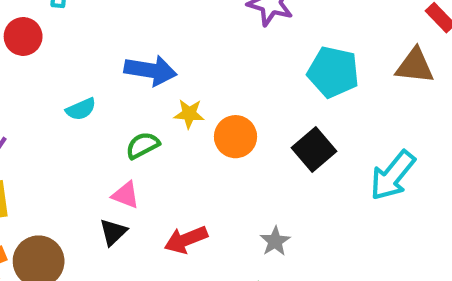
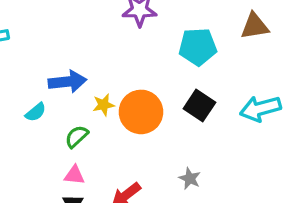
cyan semicircle: (81, 109) -> (36, 112), moved
orange circle: (235, 137) -> (141, 112), size x1.4
cyan arrow: (393, 175) -> (260, 109), turned 51

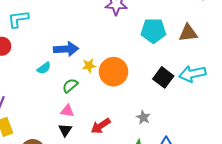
brown triangle: (255, 26) -> (188, 33), moved
black square: (199, 106) -> (163, 77), moved

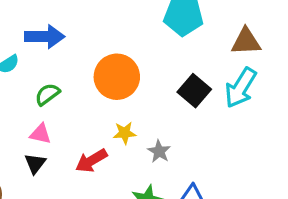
brown triangle: (188, 33) -> (246, 42), moved
yellow star: (89, 66) -> (125, 133), moved
cyan arrow: (192, 74) -> (241, 88), turned -50

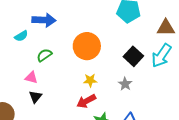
pink triangle: (40, 134) -> (31, 78), moved
gray star: (159, 151) -> (125, 84), moved
red arrow: (91, 161) -> (86, 101), moved

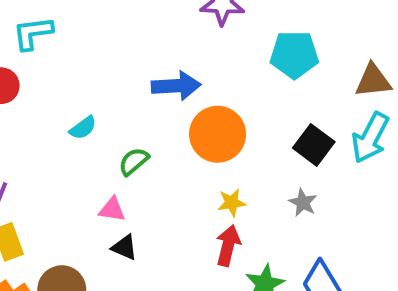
blue arrow: (44, 20) -> (176, 86), moved
black triangle: (35, 97) -> (124, 247), turned -40
red arrow: (86, 101) -> (228, 245), turned 138

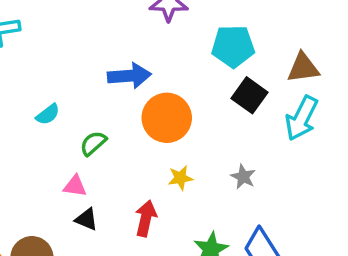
black square: (314, 145) -> (249, 95), moved
red arrow: (228, 245) -> (146, 218), moved

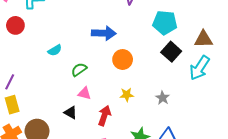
orange circle: (167, 118) -> (123, 59), size x0.7
pink triangle: (75, 186) -> (84, 93), moved

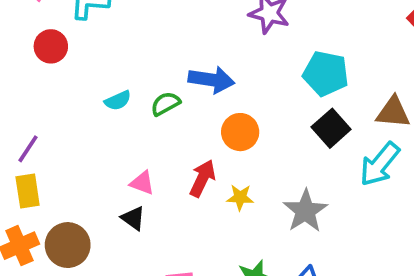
green semicircle: (79, 70) -> (165, 104), moved
pink triangle: (84, 93) -> (142, 183), moved
gray star: (163, 98) -> (305, 211), size x1.6
red arrow: (104, 116) -> (203, 178), moved

